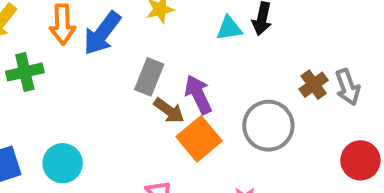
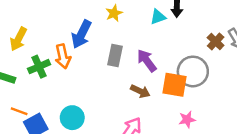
orange arrow: (62, 24) -> (63, 56), moved
brown arrow: (169, 110) -> (140, 91), moved
orange square: (199, 139) -> (174, 85), moved, turned -30

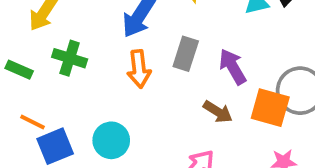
orange arrow: (63, 56) -> (139, 69), moved
green cross: (39, 67) -> (70, 58), turned 35

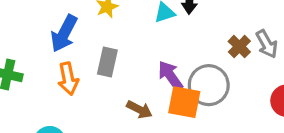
purple arrow: (233, 67) -> (170, 76), moved

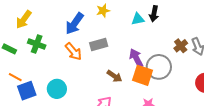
gray rectangle: (107, 62) -> (99, 45), turned 54
orange arrow: (68, 79) -> (73, 52), turned -36

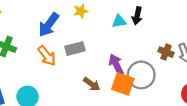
brown cross: (181, 46) -> (166, 52), turned -32

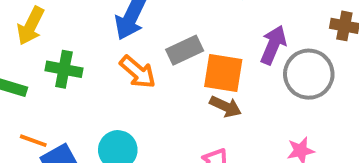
purple arrow: (116, 65) -> (273, 45), moved, turned 60
orange square: (123, 84) -> (223, 73), moved

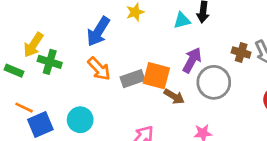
yellow arrow: (31, 26) -> (33, 45), moved
gray rectangle: (185, 50) -> (133, 79), moved
brown arrow: (225, 106) -> (174, 96), moved

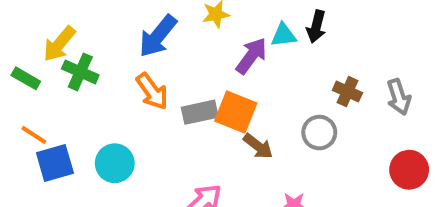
brown cross: (241, 52) -> (347, 92), moved
purple arrow: (192, 60) -> (251, 56), moved
gray circle: (214, 82) -> (319, 133), size x0.7

